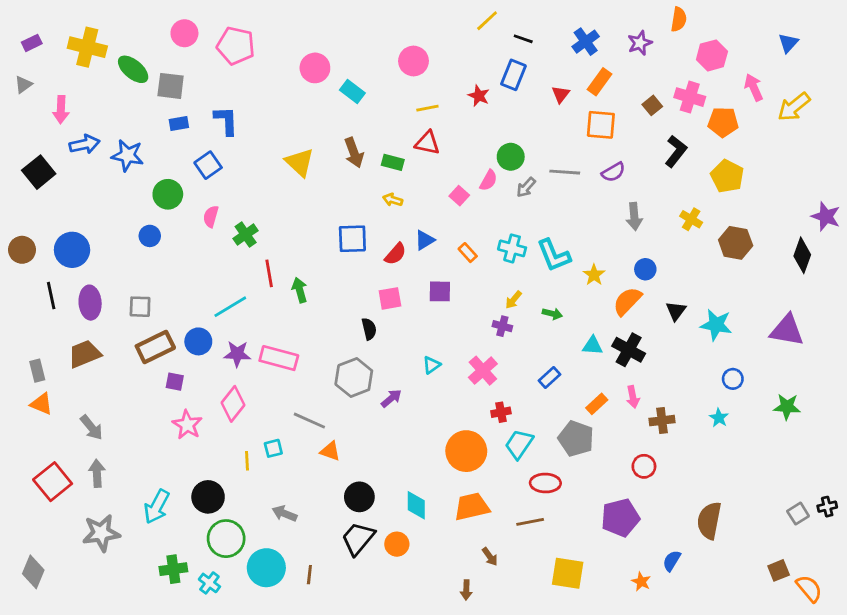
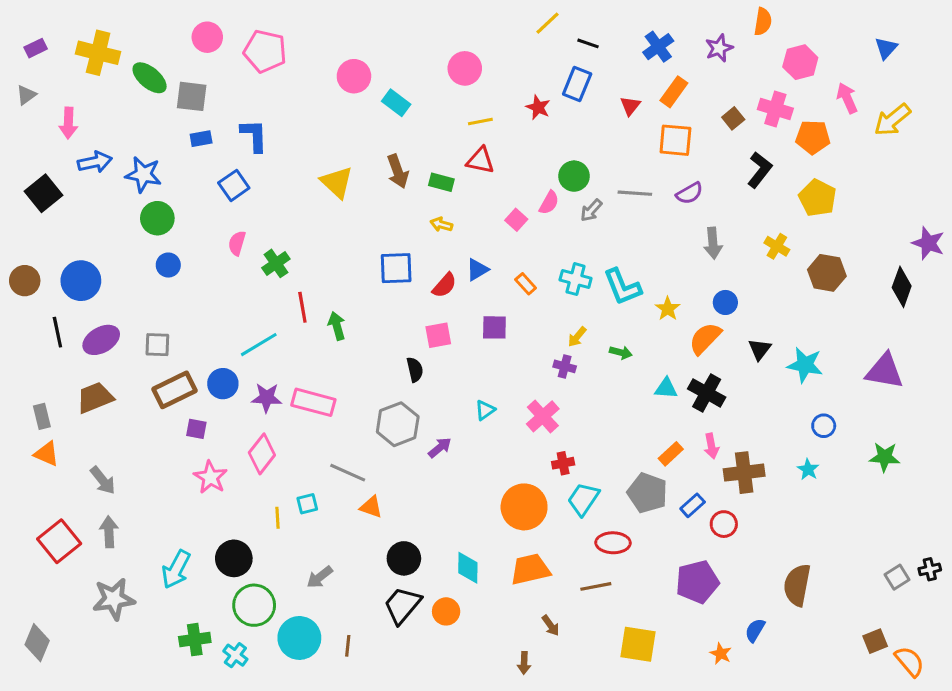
green circle: (168, 194) -> (157, 218), moved
purple ellipse: (90, 303) -> (101, 340), turned 64
blue rectangle: (550, 378) -> (693, 505), moved
brown cross: (662, 421) -> (744, 473), size x1.4
gray arrow: (284, 514) -> (320, 577), turned -60

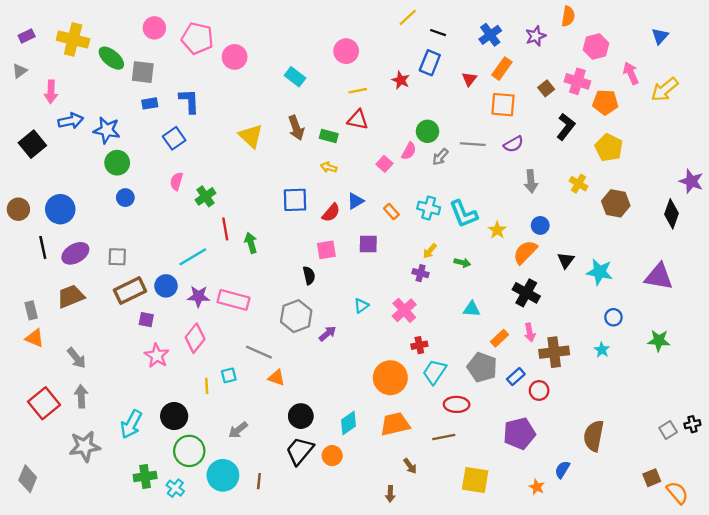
pink circle: (354, 76) -> (235, 57), moved
cyan triangle: (666, 388) -> (472, 309), moved
cyan diamond: (468, 568) -> (348, 423), turned 55

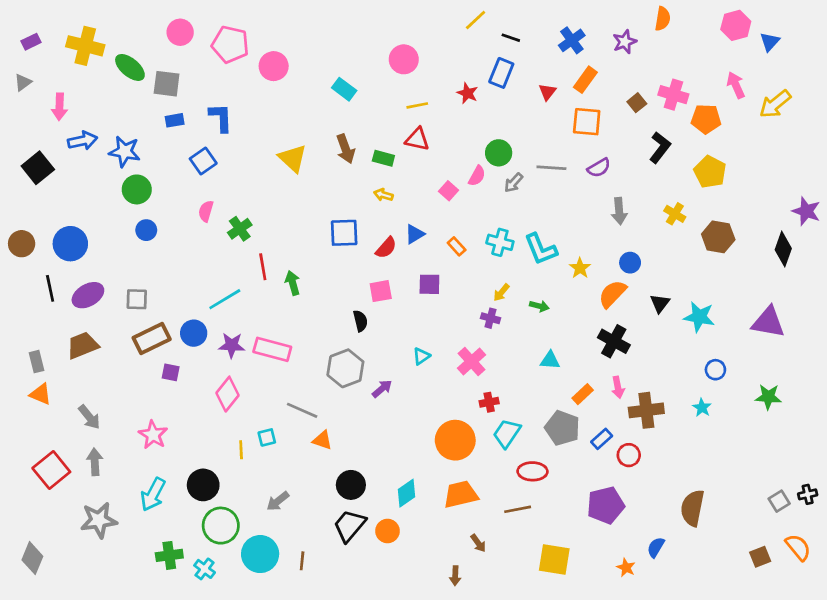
pink hexagon: (596, 46) -> (736, 25), moved
pink star: (157, 356) -> (153, 435), moved
orange semicircle: (677, 493) -> (798, 547), moved

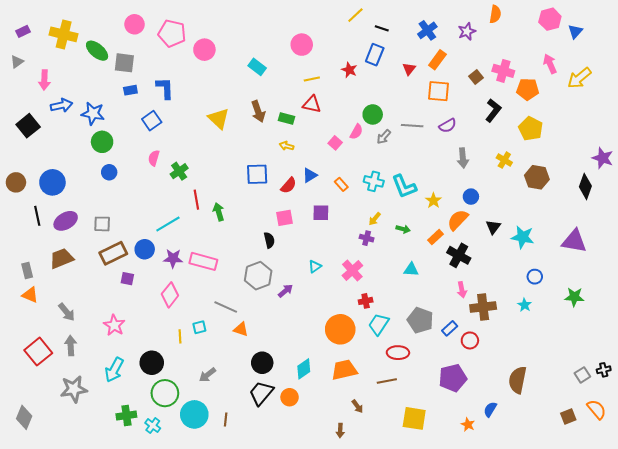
orange rectangle: (583, 394) -> (435, 237), moved

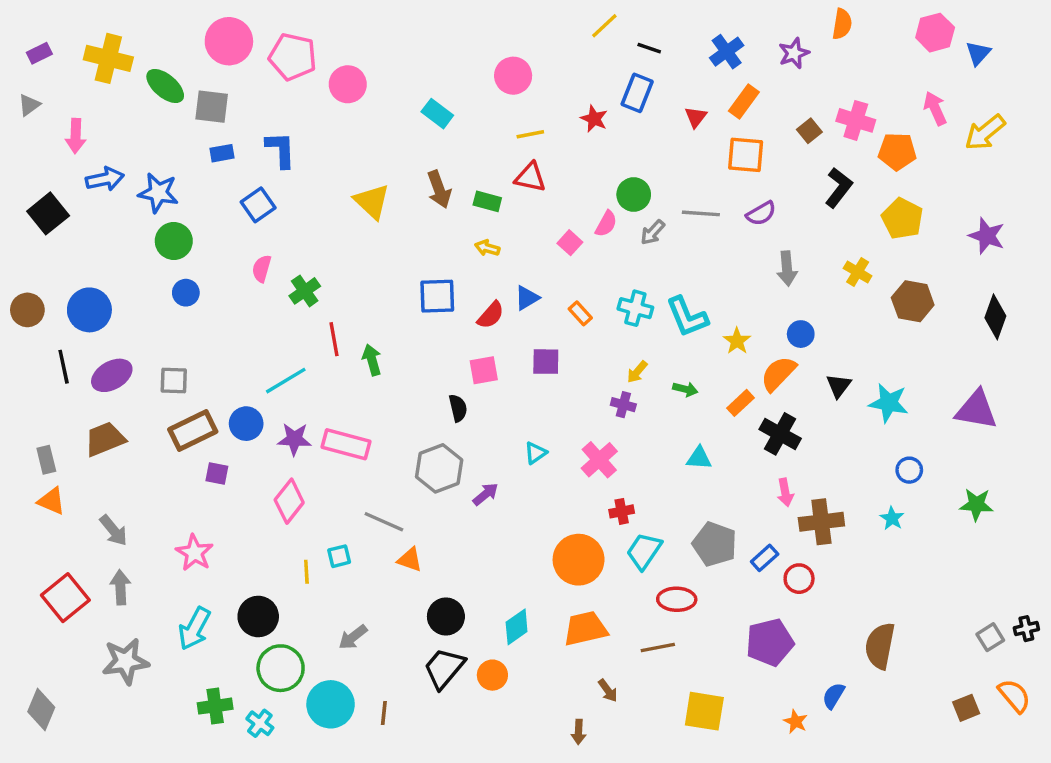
pink circle: (135, 24) -> (229, 41), size x1.4
purple star: (603, 158) -> (987, 236), moved

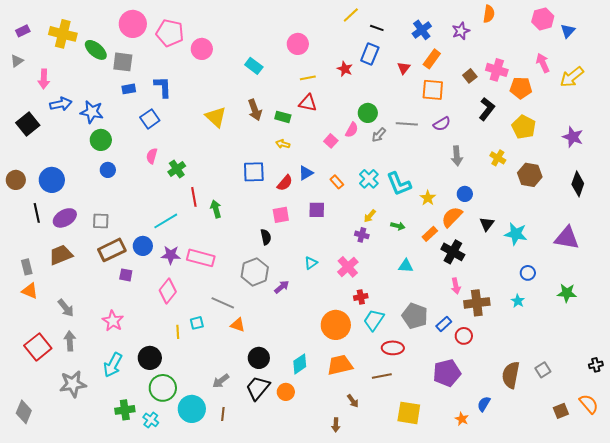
cyan cross: (635, 308) -> (369, 179), turned 30
gray arrow: (353, 637) -> (221, 381), moved
gray square: (990, 637) -> (543, 370), moved

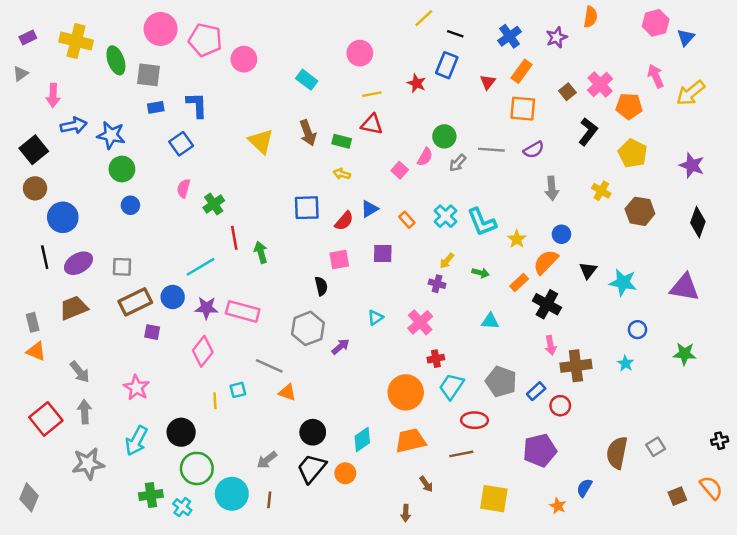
green ellipse: (96, 50) -> (116, 60), turned 30
pink cross: (497, 70) -> (600, 84), turned 30
brown circle: (16, 180) -> (35, 188), moved

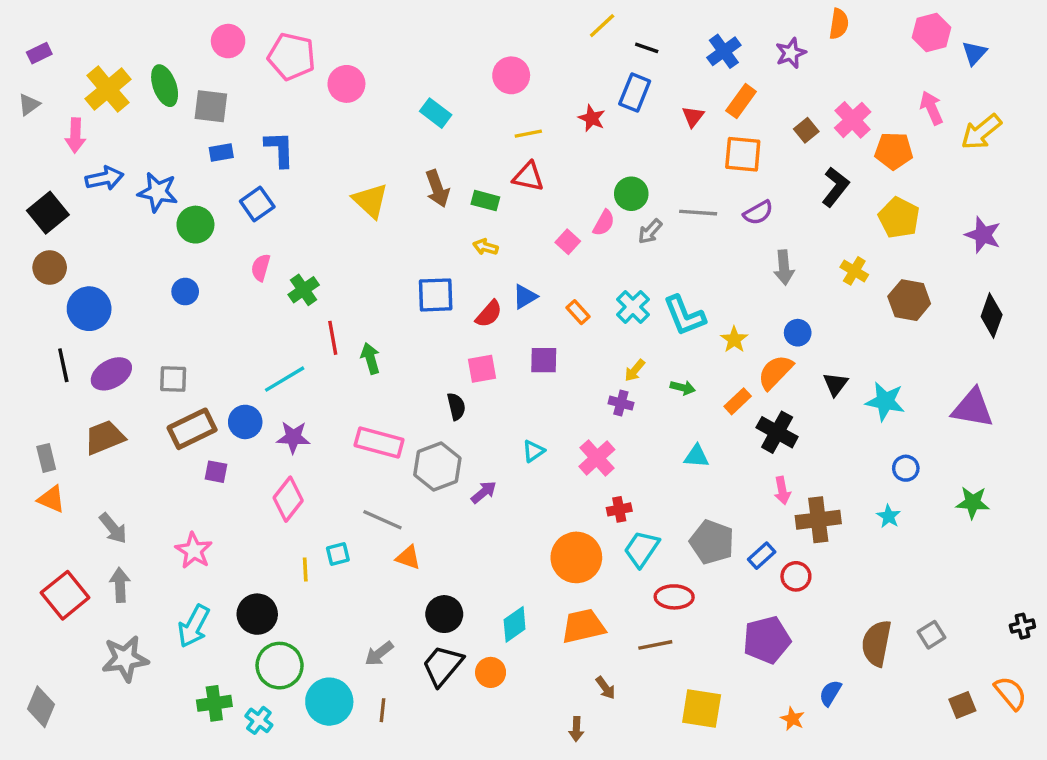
pink circle: (161, 29) -> (228, 41), size x0.7
yellow cross: (76, 41) -> (108, 89), moved, turned 36
green circle: (122, 169) -> (195, 225), moved
pink rectangle: (243, 311) -> (379, 443), moved

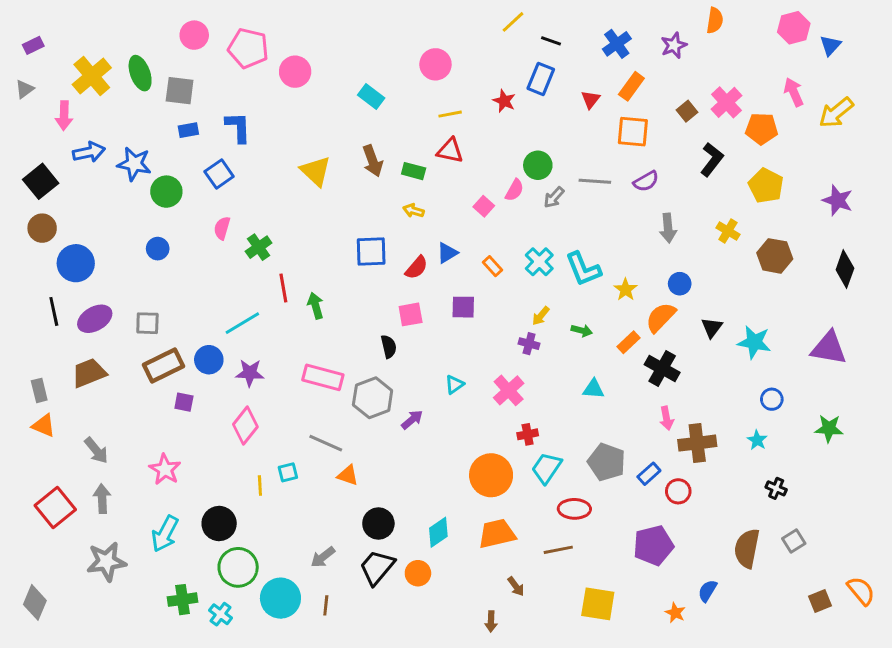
black cross: (1022, 626) -> (776, 488), moved, turned 36

